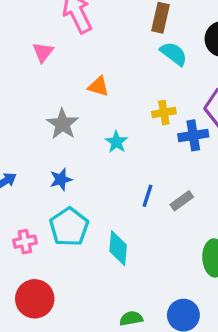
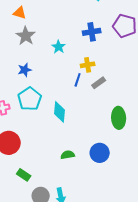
orange triangle: (98, 86) -> (20, 13), moved
yellow cross: (164, 113) -> (88, 65), moved
blue cross: (193, 135) -> (92, 32), moved

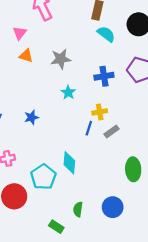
gray star: (26, 36) -> (61, 59), moved, turned 30
cyan pentagon: (30, 99) -> (43, 177), moved
green semicircle: (68, 155) -> (78, 209), turned -72
green rectangle: (24, 175) -> (56, 227), moved

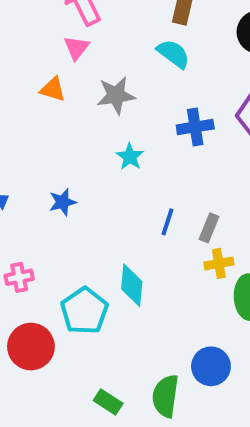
pink triangle: (20, 33) -> (76, 48), moved
cyan semicircle: (106, 34) -> (173, 54), moved
yellow cross: (100, 112) -> (219, 263), moved
gray rectangle: (112, 131) -> (209, 228), turned -32
green semicircle: (78, 209) -> (165, 396), moved, size x1.5

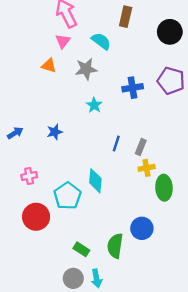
cyan semicircle: (173, 54) -> (101, 41), moved

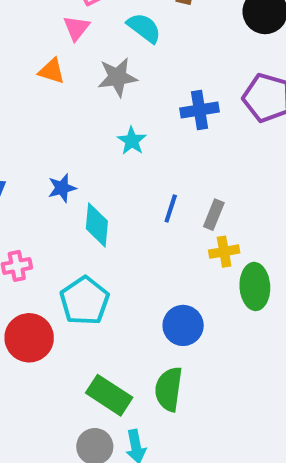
cyan diamond: (95, 181) -> (97, 225), moved
blue circle: (142, 228) -> (183, 325), moved
green rectangle: (81, 249) -> (109, 395), size x1.5

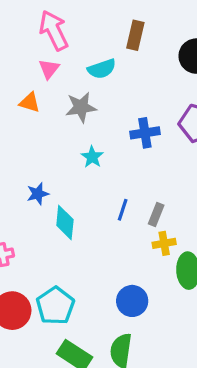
cyan semicircle: (144, 28) -> (102, 69), turned 124
cyan pentagon: (85, 301) -> (55, 306), moved

